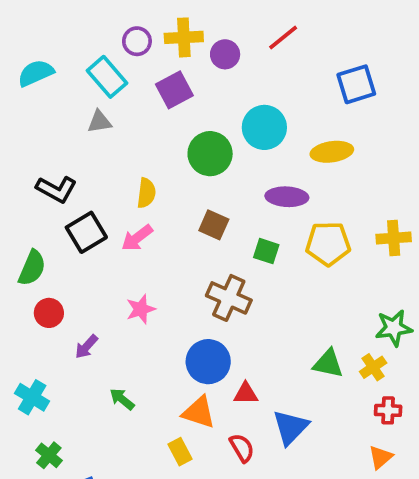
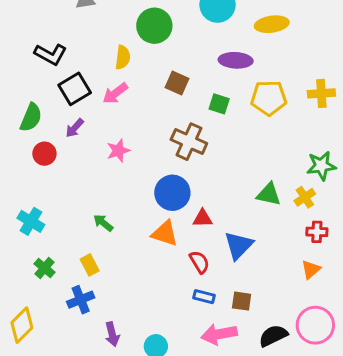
green circle: (210, 154) -> (154, 26), moved
purple arrow: (86, 347) -> (75, 128), moved
yellow rectangle: (180, 452) -> (90, 265), moved

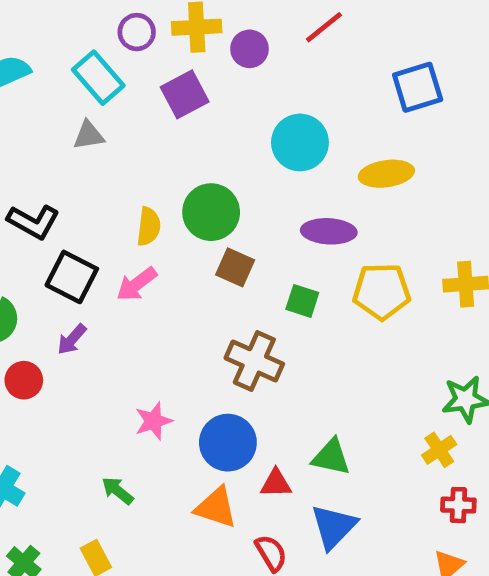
green circle: (154, 26) -> (211, 212), moved
black square: (75, 89) -> (72, 277), turned -32
pink star: (118, 151) -> (153, 421), moved
green triangle: (269, 194) -> (331, 457), moved

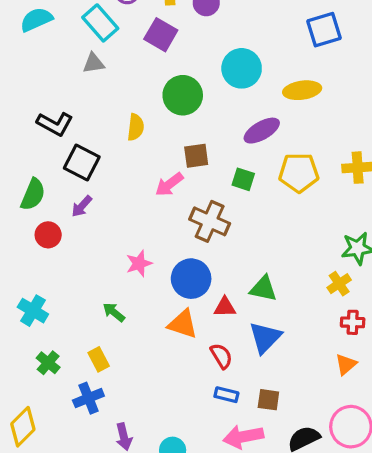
purple square: (185, 94) -> (161, 35), turned -32
green circle: (211, 212) -> (183, 95), moved
purple ellipse: (329, 231) -> (262, 131), turned -33
brown square: (235, 267) -> (196, 156), turned -32
pink arrow: (137, 284) -> (169, 184), moved

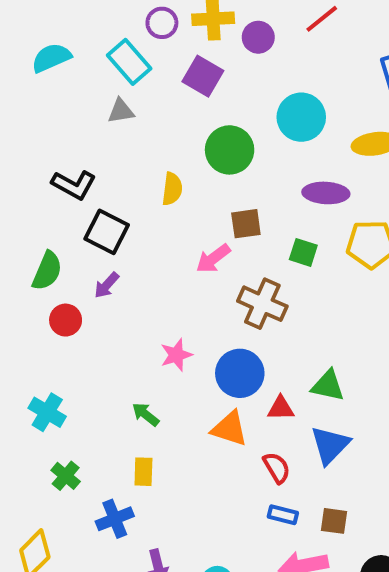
purple ellipse: (262, 131) -> (326, 193), turned 33
yellow rectangle: (99, 359) -> (143, 472), moved, turned 30

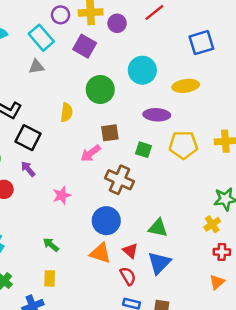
purple arrow: (107, 285) -> (28, 169), turned 98
pink star: (176, 355) -> (62, 195), moved
red triangle: (281, 408) -> (130, 251), moved, turned 42

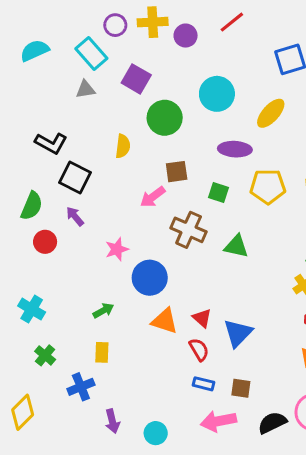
purple square: (85, 46) -> (136, 79), moved
yellow ellipse: (186, 86) -> (271, 113), turned -40
blue circle: (106, 221) -> (150, 278), moved
green triangle: (158, 228) -> (236, 246), moved
green arrow: (51, 245) -> (103, 311), turned 112

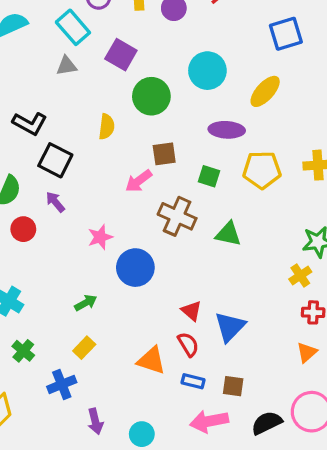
orange triangle: (165, 321) -> (151, 360), moved
yellow rectangle: (102, 352) -> (84, 348), turned 42

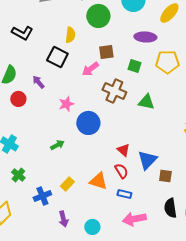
black square: (55, 160) -> (57, 57), moved
yellow rectangle: (84, 348) -> (67, 184), moved
brown square: (233, 386) -> (165, 176), moved
black semicircle: (267, 423) -> (170, 208), moved, turned -72

